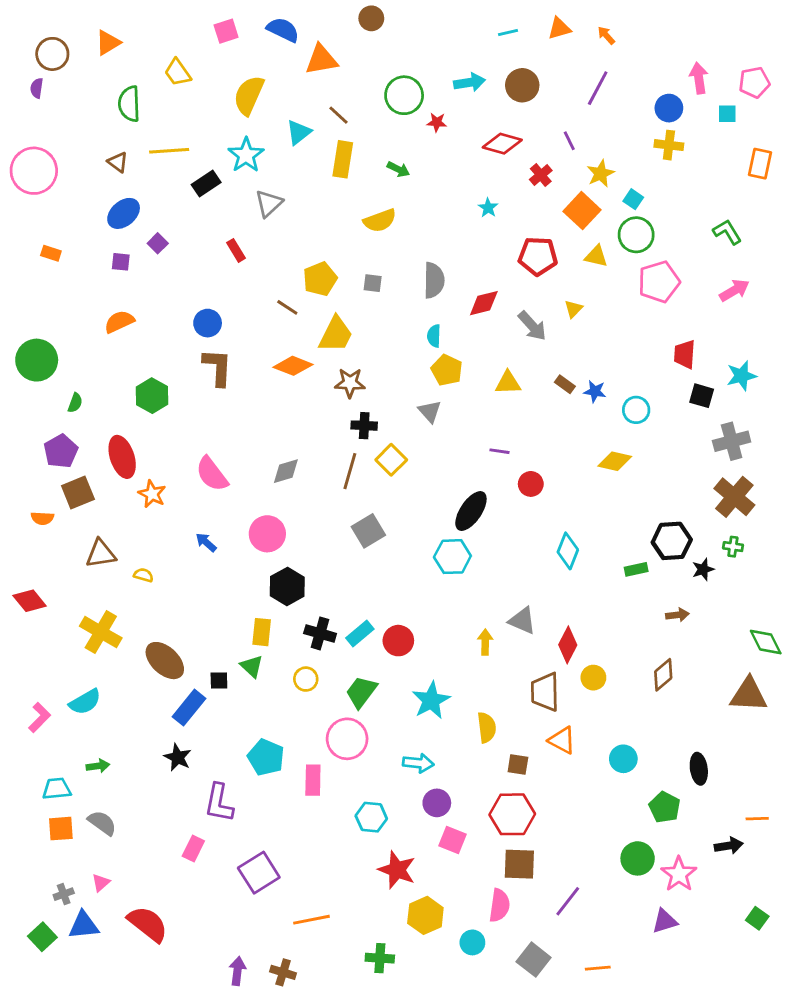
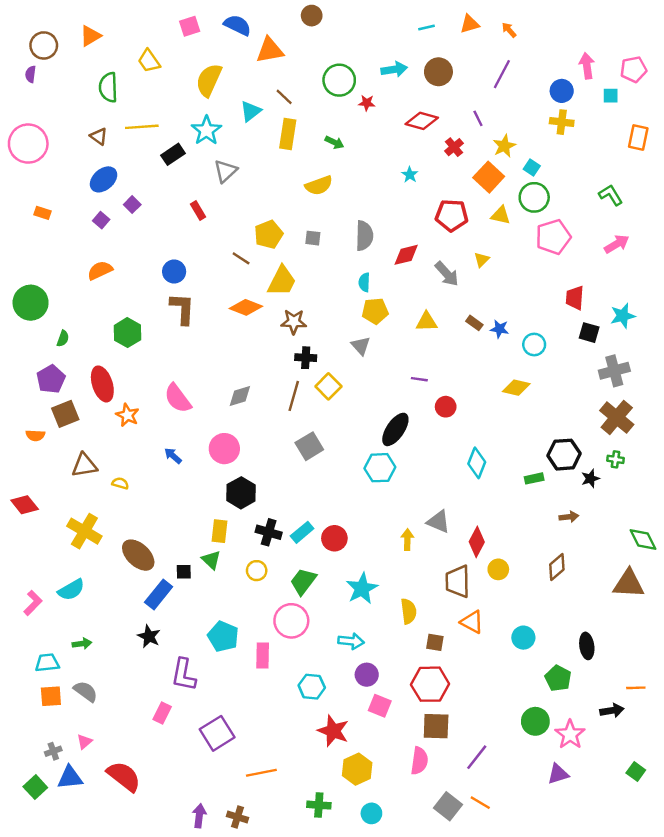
purple square: (121, 262) -> (101, 220), turned 35
yellow pentagon: (447, 370) -> (375, 311), turned -30
cyan circle: (472, 942) -> (371, 813), moved
orange line: (598, 968) -> (480, 803), moved, turned 36

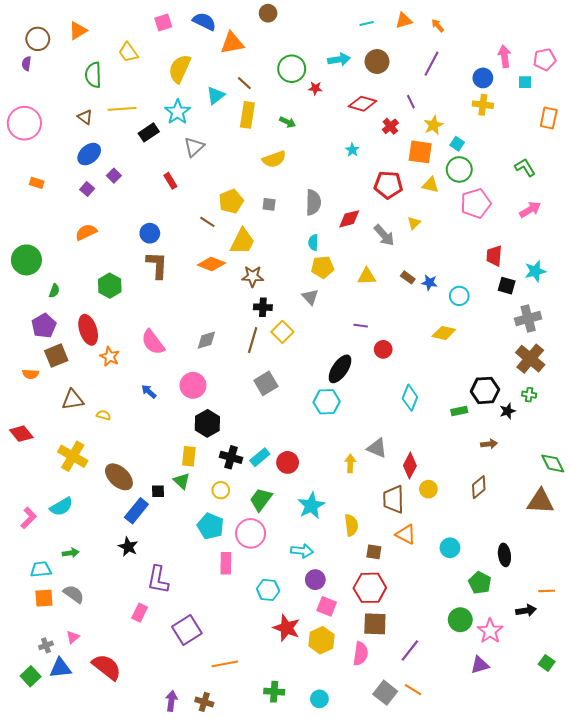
orange square: (489, 177) -> (420, 152), turned -35
cyan pentagon: (223, 636) -> (210, 526), moved
yellow hexagon: (357, 769) -> (321, 640), moved

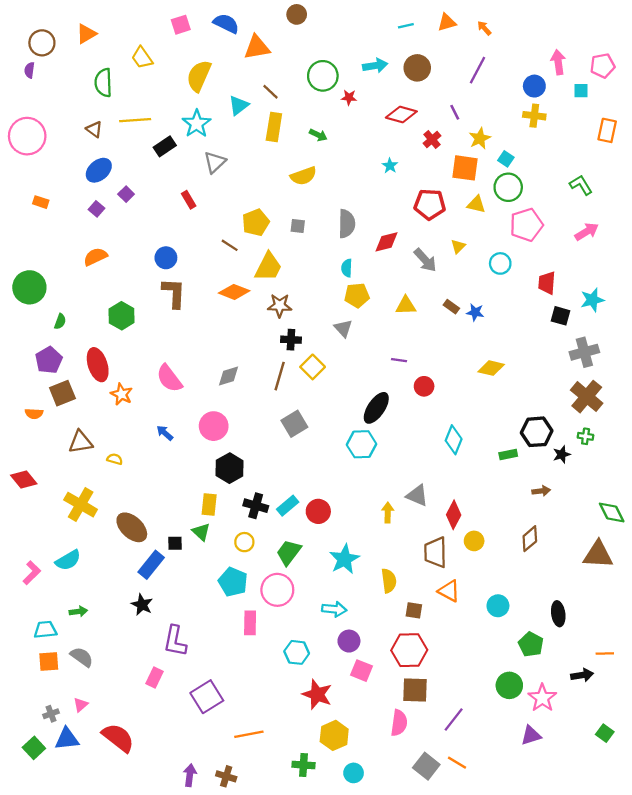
cyan circle: (459, 296) -> (500, 263), moved
yellow hexagon: (321, 640) -> (334, 735), moved

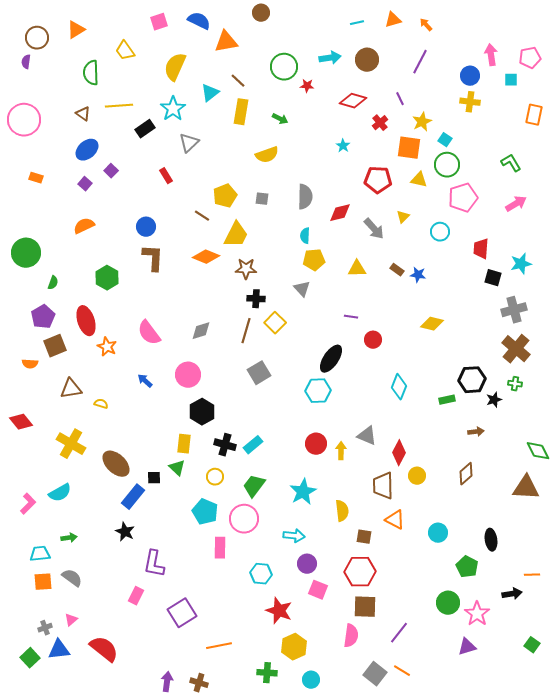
red circle: (318, 511) -> (316, 444), moved

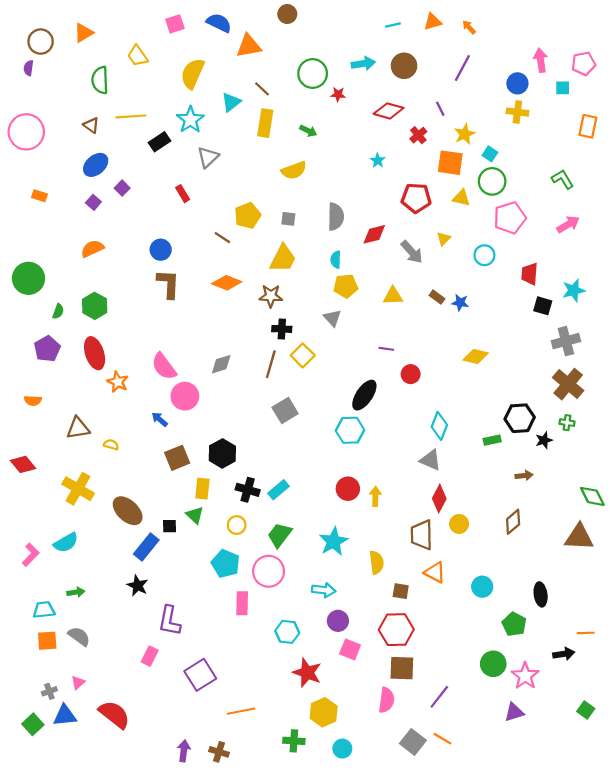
yellow trapezoid: (236, 235) -> (283, 259), moved
green hexagon: (107, 278) -> (95, 306), moved
brown square: (55, 346) -> (177, 458), moved
pink circle: (188, 375) -> (185, 396), moved
gray triangle: (367, 436) -> (430, 460), moved

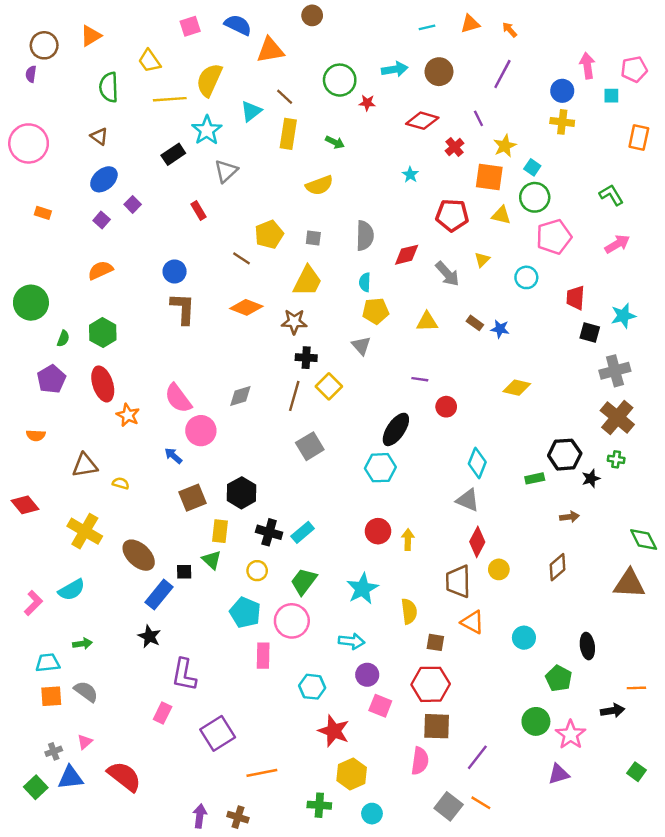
yellow line: (131, 116) -> (170, 99), moved

